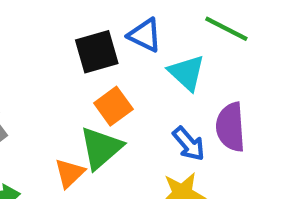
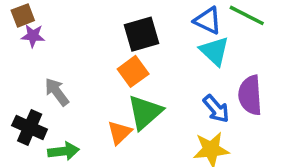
blue triangle: (145, 35) -> (208, 21), moved
orange square: (113, 106) -> (133, 71), moved

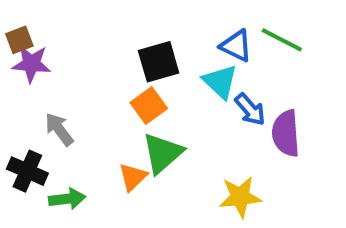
purple star: (33, 36) -> (31, 64), size x1.4
cyan triangle: (215, 51) -> (220, 82), moved
blue arrow: (216, 109) -> (250, 109), moved

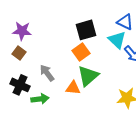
brown square: (19, 40) -> (19, 53), moved, turned -32
gray arrow: (59, 129) -> (47, 73), moved
orange triangle: (133, 177) -> (73, 88), turned 49

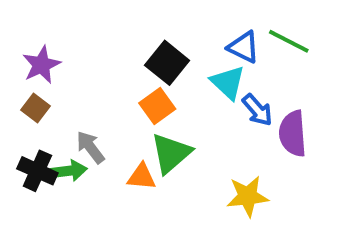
black square: (86, 30) -> (167, 63), turned -35
purple star: (22, 31) -> (41, 65), turned -30
green arrow: (40, 99) -> (69, 171), moved

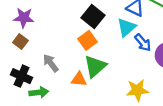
purple star: (41, 65) -> (24, 18), turned 30
cyan triangle: (228, 82) -> (127, 27), turned 36
green arrow: (69, 171) -> (39, 92), moved

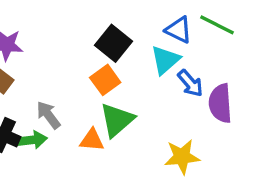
green arrow: (39, 92) -> (32, 140), moved

